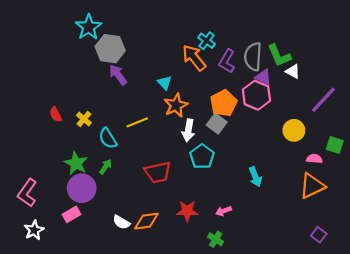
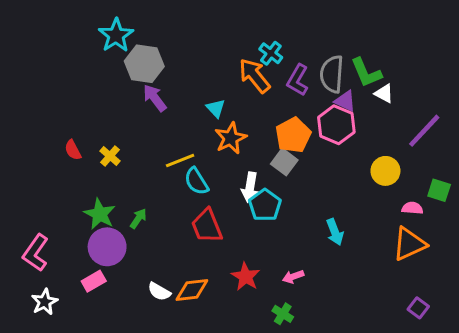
white arrow: (188, 130) -> (250, 187), moved
cyan semicircle: (108, 138) -> (196, 181), moved
red trapezoid: (158, 172) -> (207, 226), turned 80
red star: (187, 211) -> (246, 277), turned 30

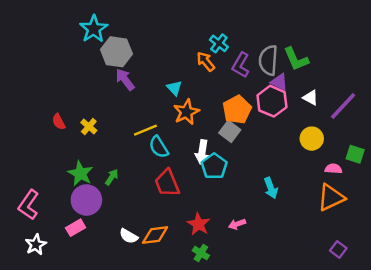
orange arrow: (254, 76) -> (206, 61), size x0.7
white triangle: (384, 93) -> (311, 98), moved
green cross: (283, 314) -> (201, 253), moved

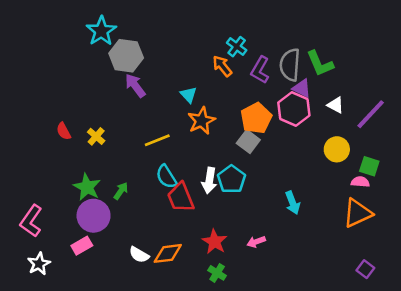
cyan semicircle: (159, 147) -> (166, 177), moved
white arrow: (202, 152) -> (209, 181), moved
green square: (355, 154) -> (369, 166), moved

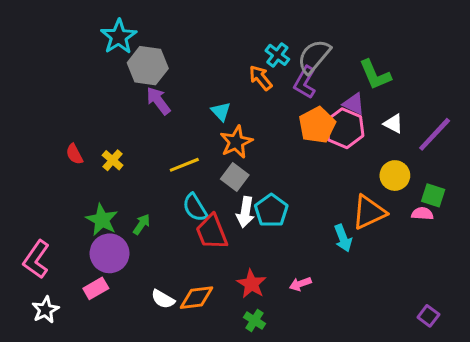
gray semicircle: (290, 65) -> (314, 56), moved, turned 36
orange pentagon: (256, 118) -> (317, 125), moved
gray square: (248, 142) -> (235, 177), moved
orange triangle: (358, 213) -> (369, 212), moved

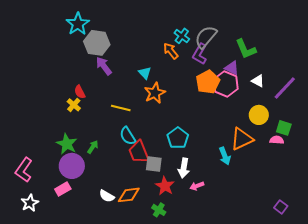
red semicircle: (74, 154) -> (80, 92), moved
yellow line: (184, 165) -> (121, 108), turned 36
gray square: (235, 177) -> (154, 164), moved, turned -30
white arrow: (245, 212) -> (184, 168), moved
green cross: (254, 320) -> (159, 210), moved

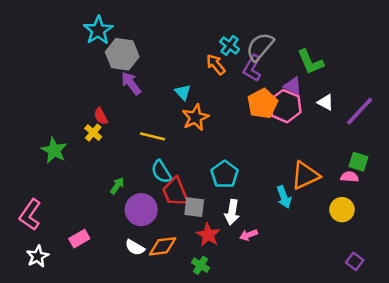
yellow circle: (259, 115) -> (342, 210), moved
green star: (67, 144) -> (54, 150), moved
purple circle: (72, 166) -> (141, 210), moved

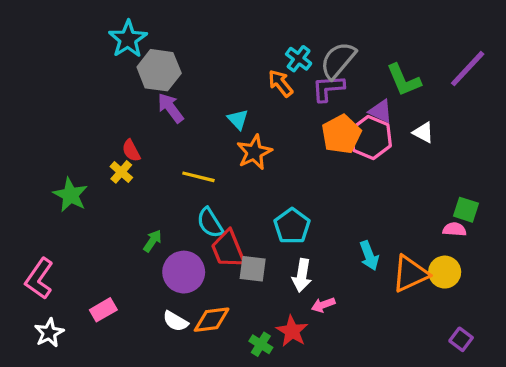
purple L-shape: (252, 68) -> (328, 88), turned 56
purple line: (360, 111) -> (468, 69), moved
orange triangle: (305, 176) -> (410, 274), moved
red star: (208, 235) -> (292, 331), moved

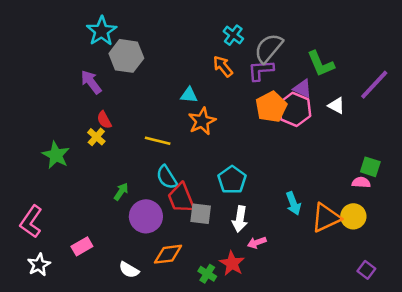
cyan cross: (299, 59) -> (233, 35), moved
purple line: (468, 69) -> (374, 85), moved
purple arrow: (171, 108) -> (91, 82), moved
cyan triangle: (238, 119) -> (189, 95), turned -42
white semicircle: (175, 321) -> (129, 270), moved

